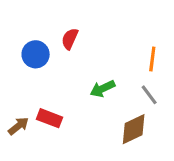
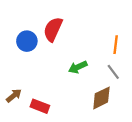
red semicircle: (70, 39) -> (53, 29), size x1.5
red rectangle: (50, 118) -> (40, 106), moved

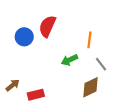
orange line: (116, 45) -> (89, 40), moved
red rectangle: (40, 106) -> (36, 95), turned -35

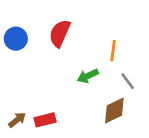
blue circle: (24, 37) -> (16, 39), moved
brown arrow: (13, 85) -> (17, 120), moved

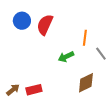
blue circle: (16, 39) -> (22, 21), moved
gray line: (128, 81) -> (101, 54), moved

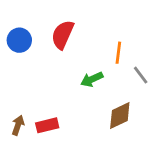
blue circle: (22, 21) -> (19, 40), moved
brown arrow: (13, 90) -> (18, 125), turned -32

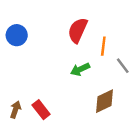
red semicircle: (63, 35) -> (78, 30), moved
red rectangle: (47, 125) -> (41, 110), turned 66

